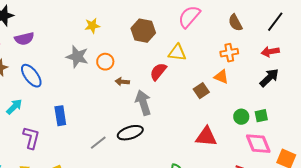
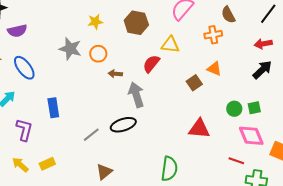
yellow star: (92, 26) -> (95, 22), moved
orange cross: (229, 53) -> (213, 35), moved

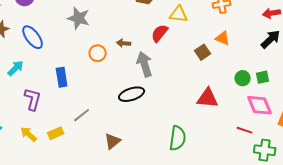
orange circle: (98, 54) -> (98, 53), moved
gray line: (91, 135) -> (82, 115), moved

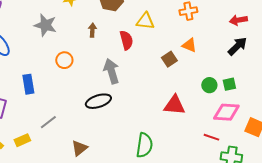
red semicircle: (160, 33) -> (126, 40), turned 126
brown arrow: (124, 43) -> (92, 30), moved, turned 88
pink diamond: (260, 105) -> (226, 112), turned -64

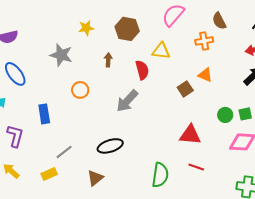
gray arrow: (111, 71) -> (127, 101), turned -120
black ellipse: (98, 101) -> (110, 146), moved
red line: (211, 137) -> (196, 167), moved
yellow rectangle: (22, 140) -> (49, 174), moved

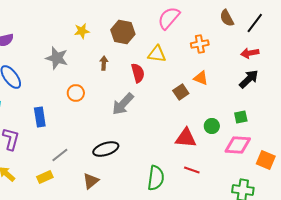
brown semicircle: (219, 21) -> (227, 18), moved
green circle: (225, 115) -> (212, 126), moved

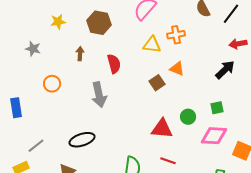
red arrow: (250, 53) -> (238, 44), moved
yellow triangle: (157, 54) -> (152, 45), moved
gray star: (57, 58) -> (33, 49), size x0.7
gray arrow: (123, 104) -> (99, 95), turned -55

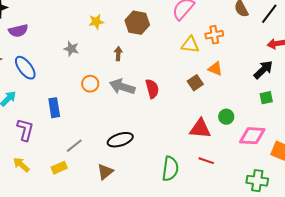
red semicircle: (114, 64) -> (152, 89), moved
gray arrow: (99, 95) -> (122, 87), moved, turned 120
green square: (217, 108) -> (266, 98), moved

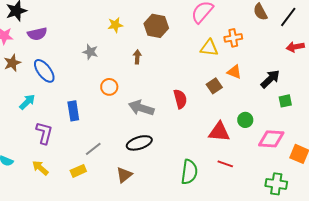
black arrow: (263, 70) -> (270, 79), moved
gray arrow: (122, 87) -> (141, 108), moved
red semicircle: (152, 89) -> (180, 99), moved

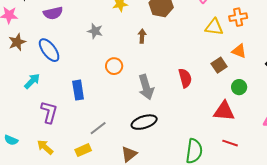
purple semicircle: (37, 34) -> (53, 13), moved
gray arrow: (141, 108) -> (146, 87), turned -125
green circle: (245, 120) -> (239, 87), moved

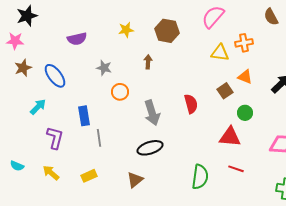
purple semicircle: (53, 13) -> (77, 39), moved
gray star: (95, 31) -> (104, 68), moved
gray line: (98, 128) -> (99, 138), moved, turned -60

